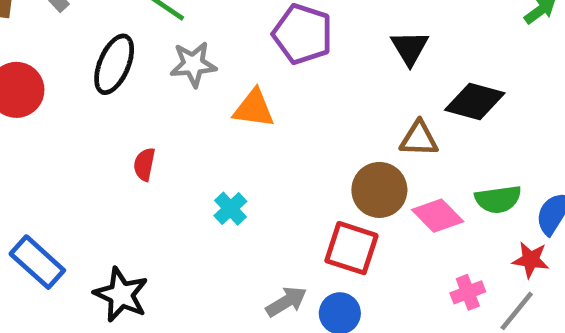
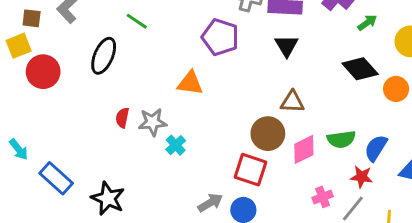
gray star: (193, 64) -> (153, 122), moved
black diamond: (475, 102) -> (360, 69), moved, turned 33
pink diamond: (438, 216) -> (304, 149), turned -72

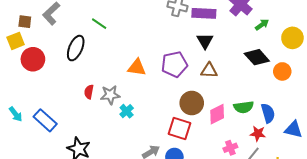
purple pentagon: (220, 37) -> (174, 64), moved, turned -30
brown triangle: (292, 102) -> (209, 70), moved
blue semicircle: (376, 148) -> (268, 113), turned 132
blue rectangle: (56, 178) -> (45, 120), moved

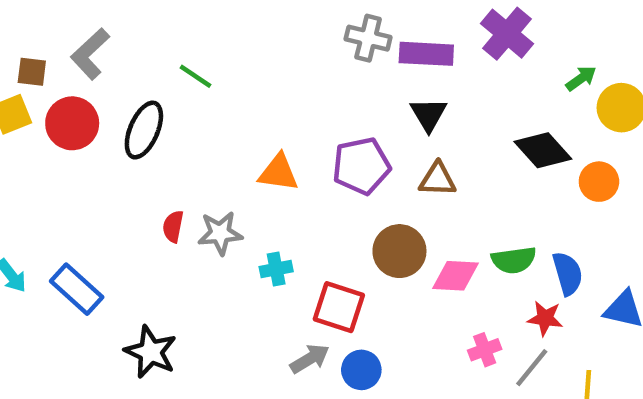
green arrow: (262, 25) -> (581, 78), moved
red circle: (33, 59) -> (72, 123), moved
cyan cross: (127, 111) -> (276, 269), moved, turned 32
pink diamond: (217, 114) -> (455, 276), turned 30
red square: (179, 128) -> (339, 307), moved

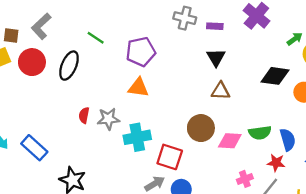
purple rectangle: (426, 54) -> (215, 26), size x0.6
black diamond: (543, 150) -> (275, 76), turned -40
purple pentagon: (361, 166) -> (141, 52), moved
cyan cross: (276, 269) -> (137, 137), size x1.6

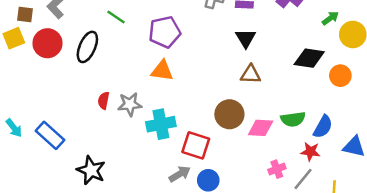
blue semicircle: (288, 140) -> (323, 127), turned 45

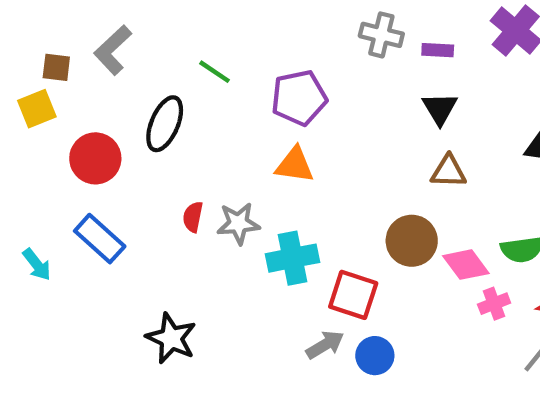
red circle: (48, 43) -> (95, 158), moved
pink diamond: (261, 128) -> (466, 265), turned 50
blue rectangle: (50, 135) -> (100, 239), moved
pink cross: (277, 169) -> (494, 304), moved

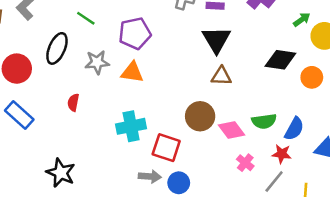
black triangle: (440, 109) -> (216, 40), size x1.4
gray star: (238, 223) -> (97, 62), moved
pink cross: (494, 304) -> (245, 163), moved, turned -30
gray arrow: (325, 345) -> (150, 176), turned 35

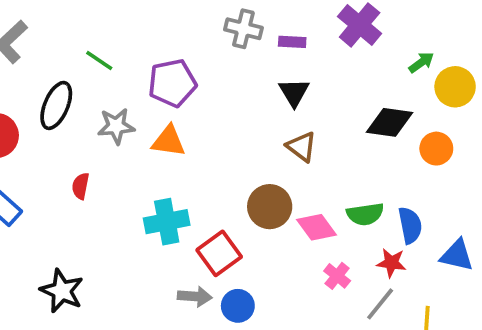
black triangle: (216, 40) -> (294, 92), size x0.7
brown triangle: (221, 76) -> (301, 147), turned 35
blue semicircle: (294, 129) -> (410, 225), turned -40
red square: (166, 148) -> (219, 253), turned 36

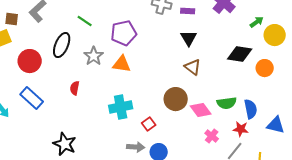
gray star: (116, 126) -> (94, 56), turned -30
red square: (219, 253) -> (149, 124), size x0.6

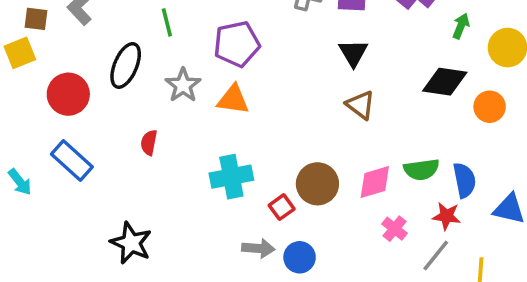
green line: (85, 21) -> (167, 22), turned 42
green arrow: (257, 22) -> (461, 26), moved, turned -32
brown circle: (176, 99) -> (317, 184), moved
pink diamond: (201, 110) -> (375, 182), turned -70

